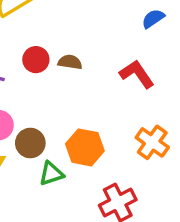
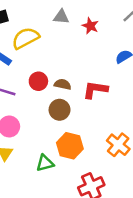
red L-shape: (137, 74) -> (95, 90), moved, turned -50
brown circle: (30, 143) -> (60, 110), moved

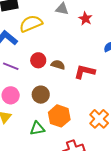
brown circle: (60, 110) -> (41, 95), moved

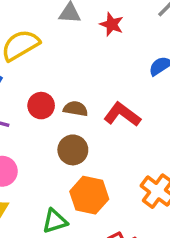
red L-shape: (85, 72) -> (122, 114), turned 30
brown circle: (41, 95) -> (73, 150), moved

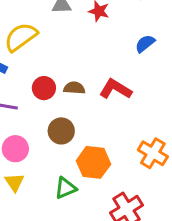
brown circle: (73, 150) -> (61, 131), moved

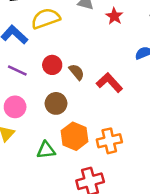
brown semicircle: (74, 88) -> (77, 72), turned 30
orange cross: (153, 153) -> (109, 141), moved, turned 30

